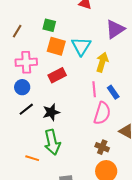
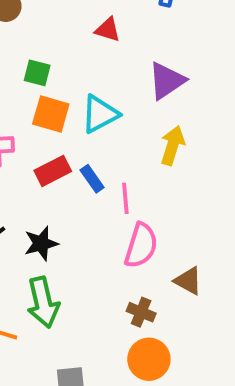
cyan triangle: (81, 46) -> (100, 114), turned 30
yellow arrow: (102, 62) -> (172, 145), moved
blue rectangle: (113, 92) -> (92, 179), moved

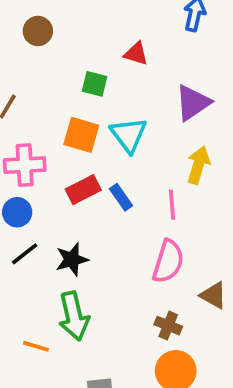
green square: (37, 73) -> (95, 84), moved
cyan triangle: (100, 114) -> (129, 135), turned -39
pink line: (125, 198) -> (172, 205), moved

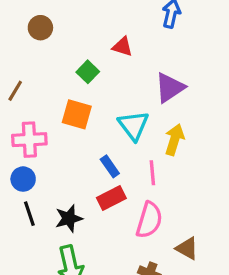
green square: (95, 84) -> (88, 72), turned 30
cyan triangle: (129, 135) -> (133, 125), moved
red rectangle: (83, 190) -> (111, 198), moved
black line: (25, 254) -> (29, 214), turned -70

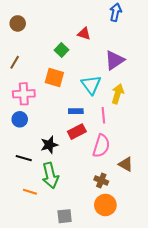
brown circle: (40, 28) -> (18, 23), moved
blue rectangle: (110, 166) -> (76, 111), turned -56
black line: (29, 214) -> (24, 158), moved, turned -56

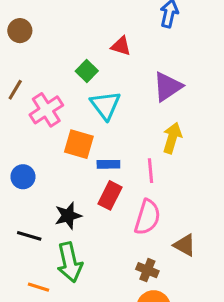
orange square: (54, 78) -> (79, 144), moved
cyan triangle: (91, 85) -> (105, 105), moved
pink cross: (24, 94) -> (46, 110), moved, turned -30
red rectangle: (77, 132) -> (110, 195), turned -36

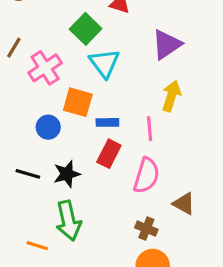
green square: (87, 71) -> (86, 29), size x1.4
blue circle: (23, 177) -> (48, 127), moved
black line: (29, 236) -> (28, 174), moved

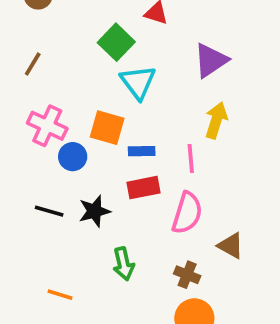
pink cross: (45, 68) -> (47, 126), moved, turned -32
red rectangle: (109, 154) -> (144, 188), turned 52
green arrow: (68, 221) -> (124, 264), moved, size x0.7

